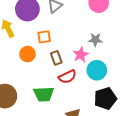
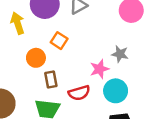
orange square: (44, 37) -> (59, 41), turned 32
brown rectangle: (56, 58) -> (51, 80), moved

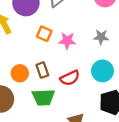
orange circle: (36, 58) -> (20, 73), moved
pink star: (99, 69) -> (67, 41), moved, turned 30

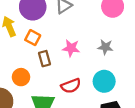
orange square: (44, 34) -> (33, 38), moved
brown rectangle: (42, 70) -> (44, 59), moved

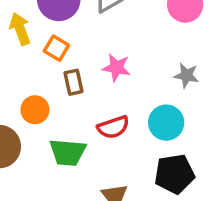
gray star: (105, 47) -> (186, 75), moved

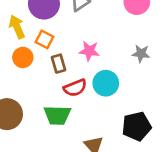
orange circle: (35, 110) -> (23, 57), moved
cyan circle: (166, 123) -> (106, 83), moved
red semicircle: (113, 127) -> (75, 88), moved

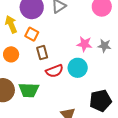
pink star: (89, 51) -> (84, 44), moved
orange circle: (23, 57) -> (11, 54), moved
green trapezoid: (57, 115) -> (29, 90), moved

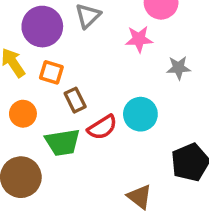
pink star: (84, 44) -> (139, 39), moved
green trapezoid: (29, 90) -> (63, 142), moved

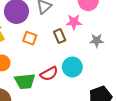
orange square: (51, 72) -> (30, 38), moved
brown rectangle: (75, 100) -> (60, 36), moved

